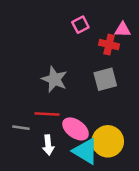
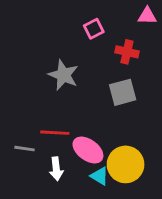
pink triangle: (123, 30) -> (147, 16), moved
gray star: (54, 79) -> (63, 75), moved
cyan triangle: (85, 151) -> (100, 176), size x0.6

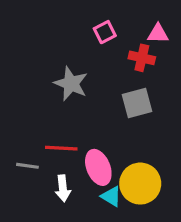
pink triangle: (147, 16) -> (158, 34), moved
pink ellipse: (88, 150) -> (98, 167), turned 32

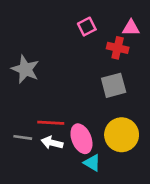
gray star: (71, 84) -> (25, 69), moved
yellow circle: (140, 184) -> (122, 135), moved
white arrow: (63, 188) -> (52, 143), moved, turned 110

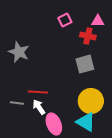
pink ellipse: (81, 139) -> (54, 124), moved
white arrow: (52, 143) -> (39, 107), turned 42
cyan triangle: (92, 163) -> (86, 122), moved, size x1.5

